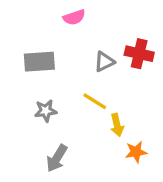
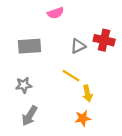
gray star: (46, 111) -> (24, 85), moved
orange star: (136, 152) -> (83, 118), moved
gray arrow: (57, 158) -> (30, 116), moved

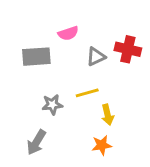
pink semicircle: (56, 13) -> (68, 33), moved
yellow line: (71, 76) -> (87, 93), turned -48
gray star: (24, 85) -> (52, 105), moved

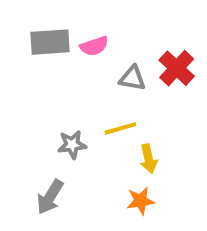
red cross: (128, 49) -> (177, 68), turned 30
gray rectangle: (36, 57) -> (50, 42), moved
gray triangle: (96, 57) -> (132, 78), turned 36

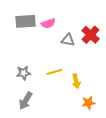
yellow line: (120, 128) -> (54, 72), moved
gray star: (72, 145) -> (24, 73), moved
orange star: (140, 201) -> (88, 103), moved

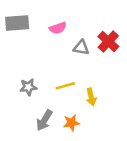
gray rectangle: (26, 21) -> (17, 23), moved
gray arrow: (26, 101) -> (44, 120), moved
orange star: (88, 103) -> (71, 123), moved

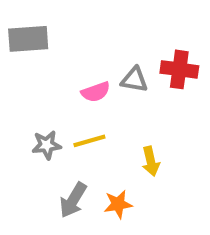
pink semicircle: (58, 28) -> (96, 92), moved
red cross: (108, 42) -> (179, 69), turned -35
yellow line: (65, 86) -> (89, 141), moved

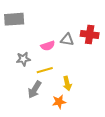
gray star: (47, 145) -> (23, 59), moved
yellow arrow: (151, 161) -> (67, 83), moved
gray arrow: (73, 200) -> (35, 90), moved

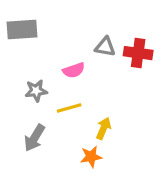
gray triangle: (67, 40) -> (105, 47), moved
yellow arrow: (67, 83) -> (104, 128), turned -144
gray arrow: (35, 90) -> (35, 138), moved

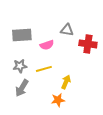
gray rectangle: (22, 29) -> (22, 35), moved
red cross: (138, 53) -> (88, 44), moved
gray star: (36, 91) -> (20, 66), moved

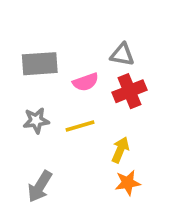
red cross: (88, 44) -> (130, 91), moved, turned -30
gray arrow: (22, 88) -> (40, 186), moved
orange star: (58, 100) -> (128, 183), moved

